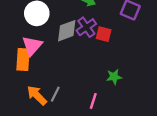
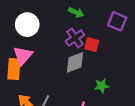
gray diamond: (67, 31) -> (75, 62), moved

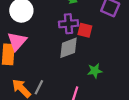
purple cross: (75, 38) -> (69, 24), turned 30

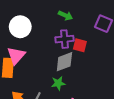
green star: (95, 71) -> (58, 83), moved

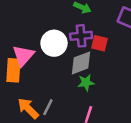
white circle: (20, 27) -> (54, 43), moved
green star: (58, 83) -> (86, 83), moved

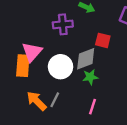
purple cross: (81, 36) -> (63, 24), moved
white circle: (54, 43) -> (61, 67), moved

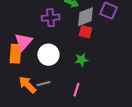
gray diamond: (86, 59) -> (85, 17), moved
green star: (90, 77) -> (81, 60), moved
gray line: (55, 100) -> (43, 84), turned 48

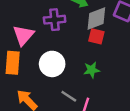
pink triangle: (23, 42) -> (23, 35), moved
gray line: (43, 84) -> (69, 96), moved, turned 48

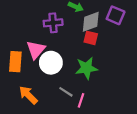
pink triangle: (23, 35) -> (36, 50), moved
green star: (92, 70) -> (86, 68), size x1.5

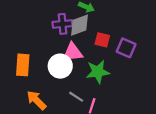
purple square: (116, 15) -> (126, 48), moved
gray diamond: (91, 22) -> (80, 25), moved
pink triangle: (36, 50) -> (73, 52), moved, turned 42

